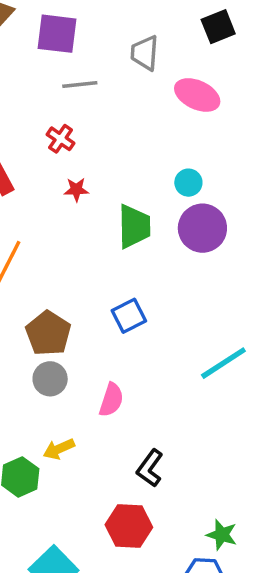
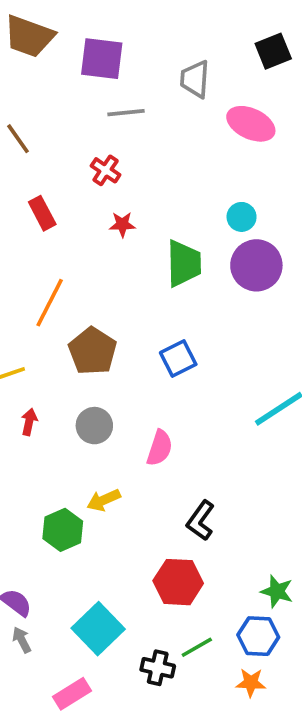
brown pentagon: (48, 333) -> (92, 351), moved

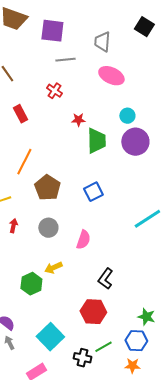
black square: (273, 51) -> (144, 27), turned -36
pink ellipse: (251, 124) -> (111, 76), moved
red star: (122, 224) -> (78, 120), moved

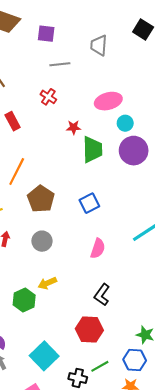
purple square: (52, 31) -> (46, 34), size x0.7
pink ellipse: (111, 76) -> (108, 101), moved, turned -40
pink semicircle: (83, 240) -> (98, 248), moved

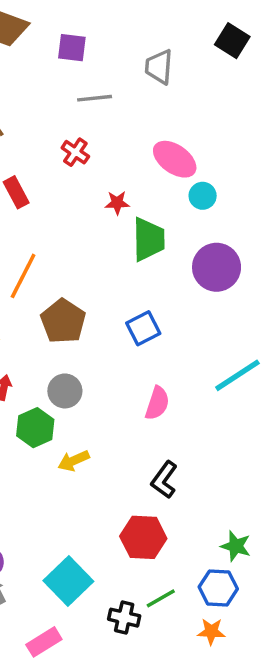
pink ellipse: (108, 101) -> (175, 159), turned 50
purple circle: (134, 151) -> (217, 267), moved
green hexagon: (24, 300) -> (35, 428), moved

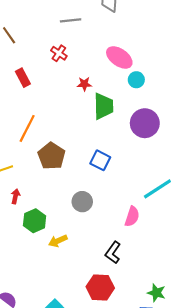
blue square: (143, 328) -> (100, 160), turned -36
gray circle: (65, 391) -> (82, 202), moved
pink semicircle: (157, 403) -> (132, 216), moved

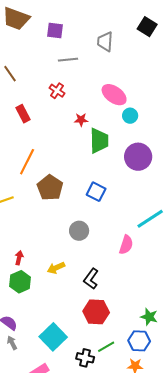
red arrow: (15, 196) -> (19, 258), moved
green hexagon: (35, 221) -> (20, 282), moved
black L-shape: (113, 252) -> (91, 279), moved

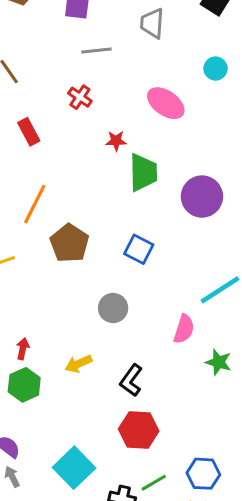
cyan circle: (130, 116) -> (215, 69), moved
green star: (149, 317) -> (219, 362), moved

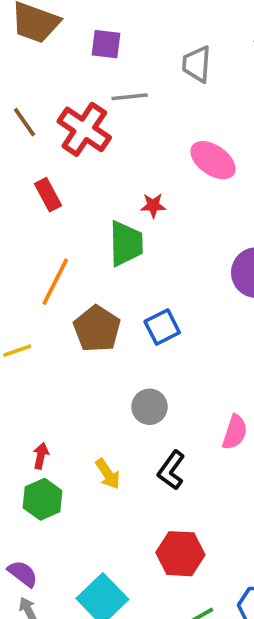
red cross: (80, 97) -> (84, 129), moved, size x1.8
green trapezoid: (143, 172) -> (126, 244), moved
blue square: (139, 249) -> (162, 327), moved, turned 36
yellow arrow: (78, 364) -> (108, 474), turned -100
black L-shape: (131, 380) -> (171, 470), moved

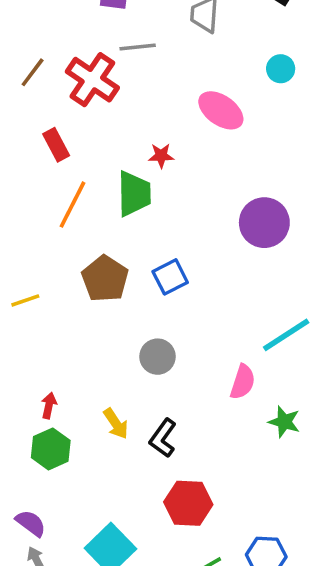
brown line: (24, 122) -> (33, 72), turned 72
orange line: (55, 282) -> (72, 205), moved
black L-shape: (171, 470) -> (163, 438), moved

